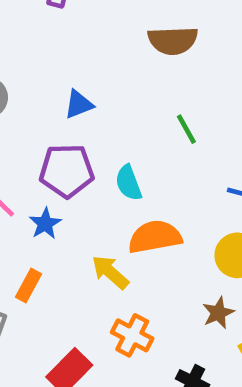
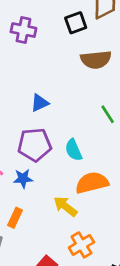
blue star: (45, 224) -> (23, 178), turned 30
orange cross: (132, 335) -> (81, 245), turned 35

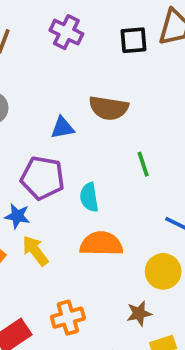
brown semicircle: (96, 60) -> (109, 108), moved
yellow arrow: (65, 206) -> (35, 251), moved

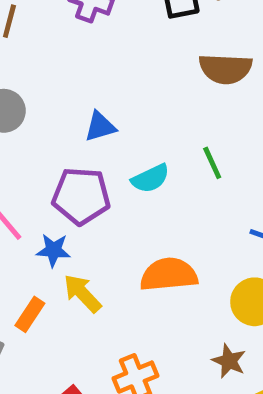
brown semicircle: (109, 108) -> (225, 69), moved
cyan semicircle: (89, 197) -> (150, 178), moved, turned -100
brown star: (139, 313) -> (229, 361), turned -30

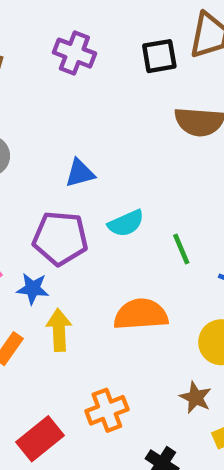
green line: (212, 163) -> (181, 249), moved
yellow arrow: (82, 293) -> (59, 330), turned 39

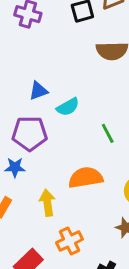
cyan semicircle: (126, 223) -> (68, 107), moved
yellow arrow: (59, 330) -> (47, 203), moved

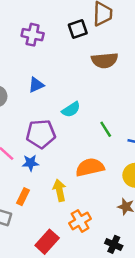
blue triangle: (38, 91) -> (36, 85), moved

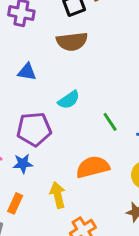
brown semicircle: (105, 60) -> (72, 42), moved
blue triangle: (36, 85) -> (27, 72), turned 35

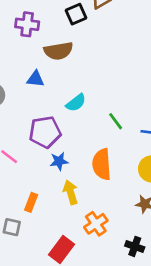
brown semicircle: (72, 42) -> (58, 51), moved
blue star: (23, 164) -> (59, 161), moved
orange semicircle: (93, 167) -> (102, 164), turned -76

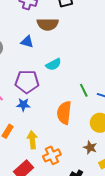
green line: (116, 121) -> (84, 90), moved
blue star: (59, 161) -> (23, 105), moved
yellow arrow: (71, 192) -> (32, 140), moved

